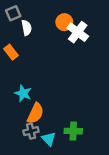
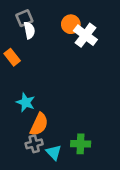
gray square: (13, 13) -> (24, 18), moved

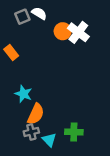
orange circle: (71, 24) -> (63, 31), moved
white semicircle: (29, 30) -> (39, 13), moved, turned -48

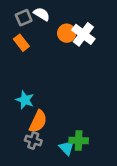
orange rectangle: (11, 52) -> (21, 43), moved
gray cross: (31, 132) -> (33, 140), turned 32
cyan triangle: (49, 140) -> (67, 148), moved

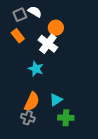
white cross: (83, 34) -> (48, 44), moved
cyan star: (25, 100) -> (36, 69), moved
cyan triangle: (67, 148) -> (56, 100), moved, turned 40

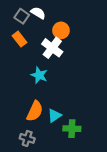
gray square: (20, 15) -> (22, 16), turned -32
cyan triangle: (56, 100) -> (54, 115), moved
gray cross: (28, 118) -> (27, 138), moved

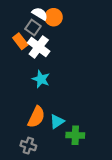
gray square: (22, 16) -> (33, 28), moved
orange circle: (61, 30) -> (54, 17), moved
white cross: (52, 48) -> (39, 47), moved

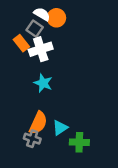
white cross: (39, 47) -> (41, 49), turned 35
gray cross: (28, 146) -> (32, 139), moved

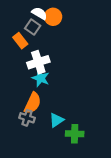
white cross: (41, 49) -> (38, 62), moved
orange semicircle: (38, 123) -> (33, 103), moved
gray cross: (32, 139) -> (27, 118), moved

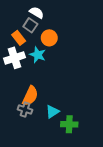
orange circle: (53, 17) -> (49, 38), moved
white cross: (38, 62) -> (14, 58), moved
cyan star: (41, 78) -> (38, 55), moved

